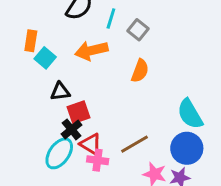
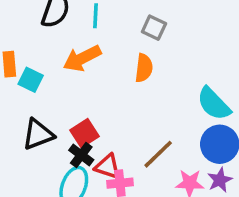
gray square: (138, 30) -> (154, 28), moved
black triangle: (60, 92) -> (38, 134), moved, size x1.4

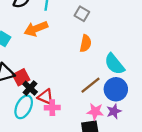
orange semicircle: (144, 68) -> (86, 43), moved
red square: (84, 133) -> (21, 77), moved
brown line: (158, 154) -> (90, 85), moved

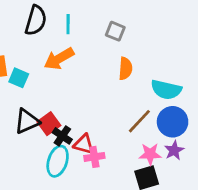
cyan semicircle: (114, 64) -> (166, 90), turned -30

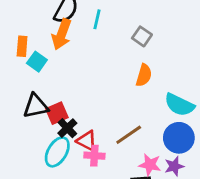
orange arrow: (59, 59) -> (62, 34), moved, turned -52
brown line: (139, 121) -> (129, 135), moved

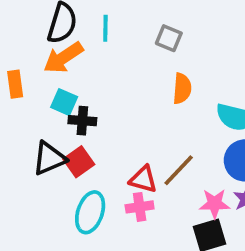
orange arrow: (62, 34) -> (63, 58), turned 48
cyan square: (37, 62) -> (64, 102), moved
black cross: (67, 128) -> (82, 121), moved, turned -30
red triangle: (87, 141) -> (143, 179), moved

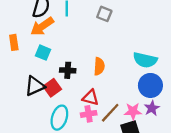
orange semicircle: (182, 88) -> (99, 66), moved
black cross: (82, 121) -> (68, 70), moved
brown line: (179, 170) -> (110, 113), moved

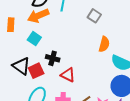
orange semicircle: (99, 66) -> (104, 44), moved
black triangle: (35, 86) -> (21, 66), turned 48
red triangle: (91, 98) -> (68, 75), moved

